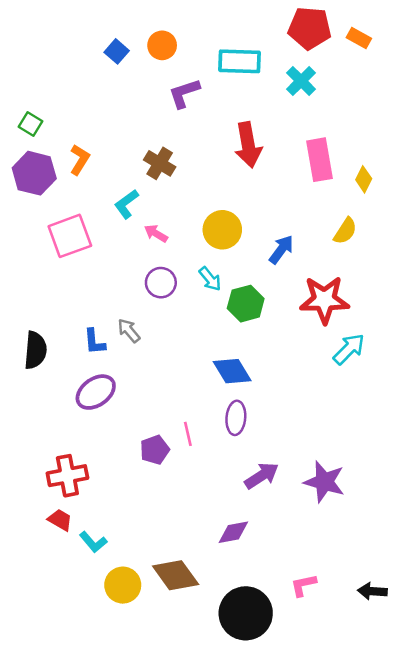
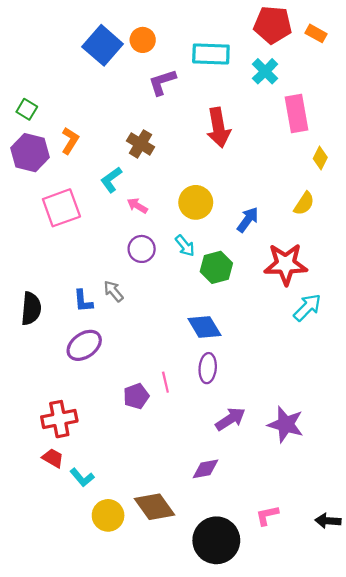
blue square: (117, 51) -> (103, 45), size x1.8
pink rectangle: (319, 160) -> (296, 114), moved

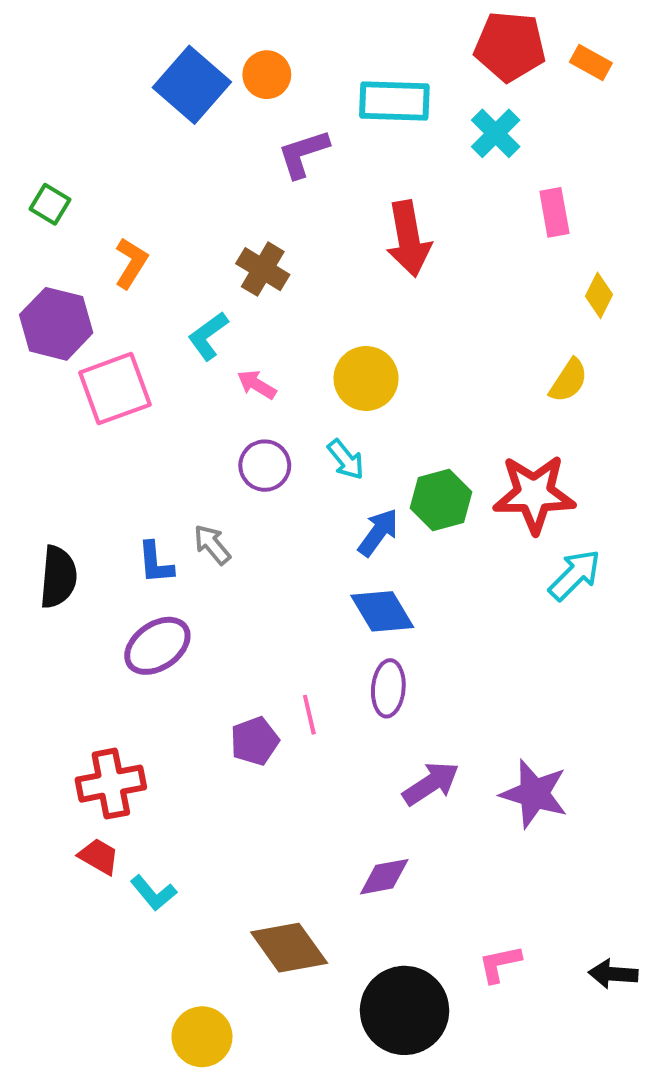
pink rectangle: (296, 114) -> (554, 212), size x0.7
purple hexagon: (30, 153) -> (56, 324), moved
blue arrow: (248, 220) -> (378, 532), moved
green hexagon: (216, 267) -> (441, 500), moved
yellow circle: (108, 515) -> (202, 1037), moved

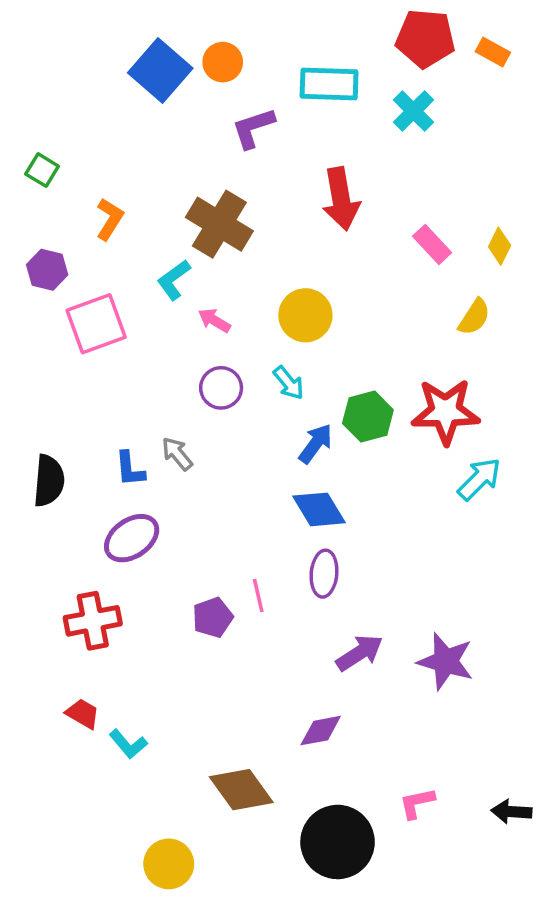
pink rectangle: (554, 212) -> (432, 244), moved, turned -33
brown cross: (263, 269) -> (219, 224), size x1.5
purple hexagon: (56, 324) -> (47, 270), size x0.7
red cross: (111, 784) -> (93, 621), moved

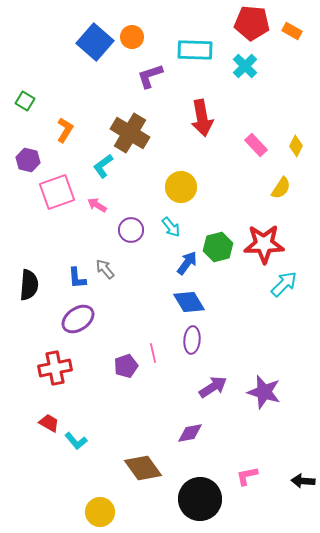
pink arrow: (214, 320) -> (97, 205), moved

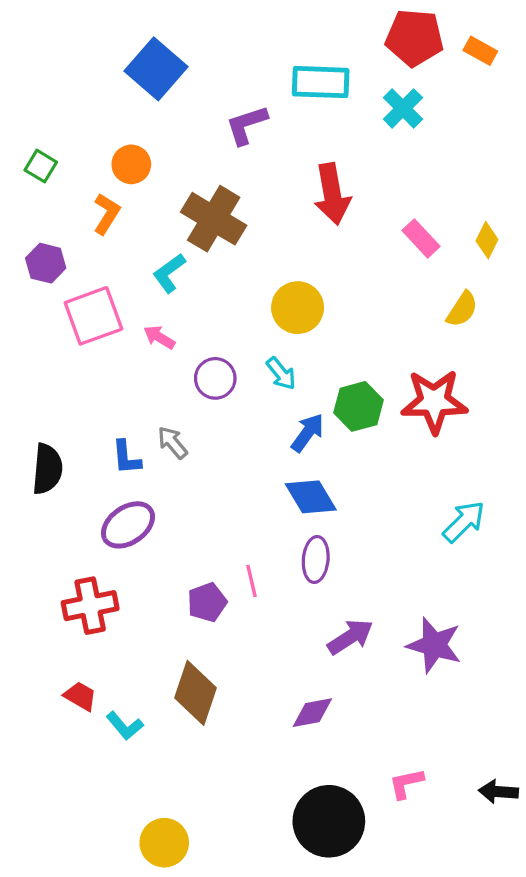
orange circle: (132, 37) -> (131, 164), moved
cyan arrow: (284, 284) -> (464, 522), moved
brown diamond: (143, 468) -> (195, 693), moved, turned 54

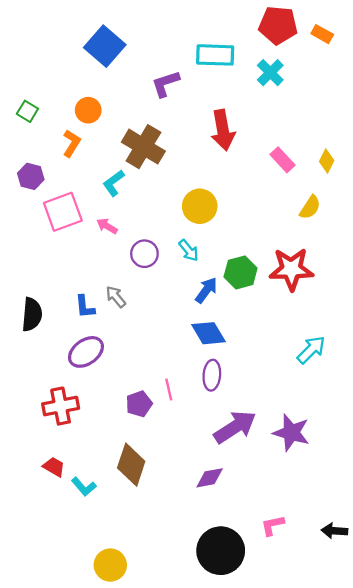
purple arrow: (350, 637) -> (235, 427), size x1.4

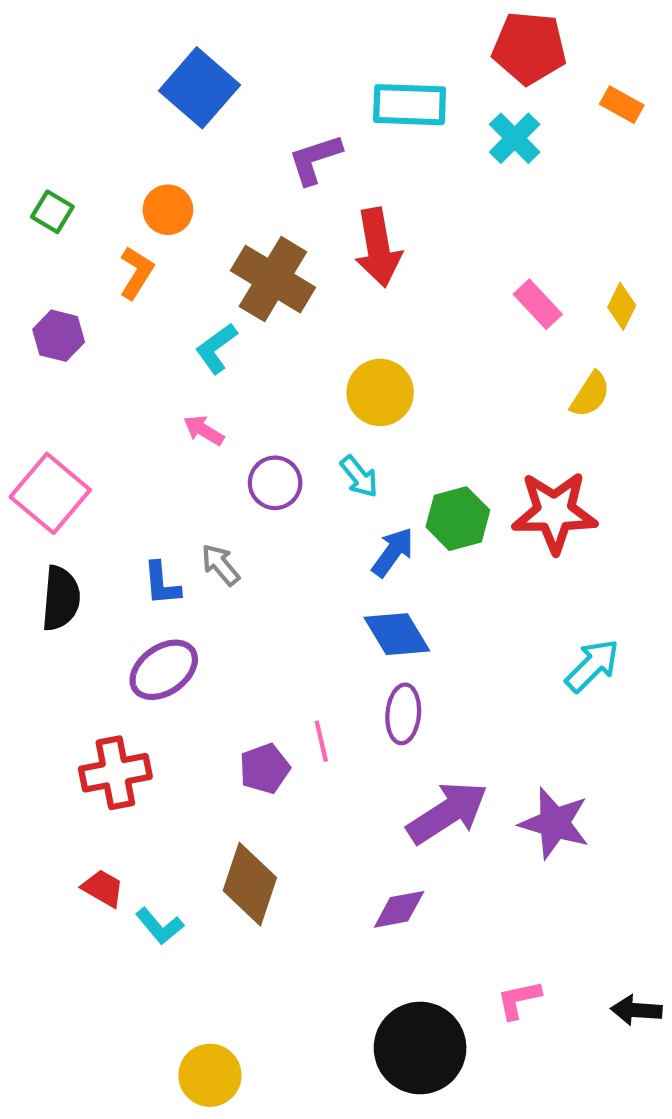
orange rectangle: (322, 34) -> (622, 105), moved
red arrow: (223, 130) -> (378, 248), moved
pink square: (63, 212) -> (50, 493), moved, turned -30

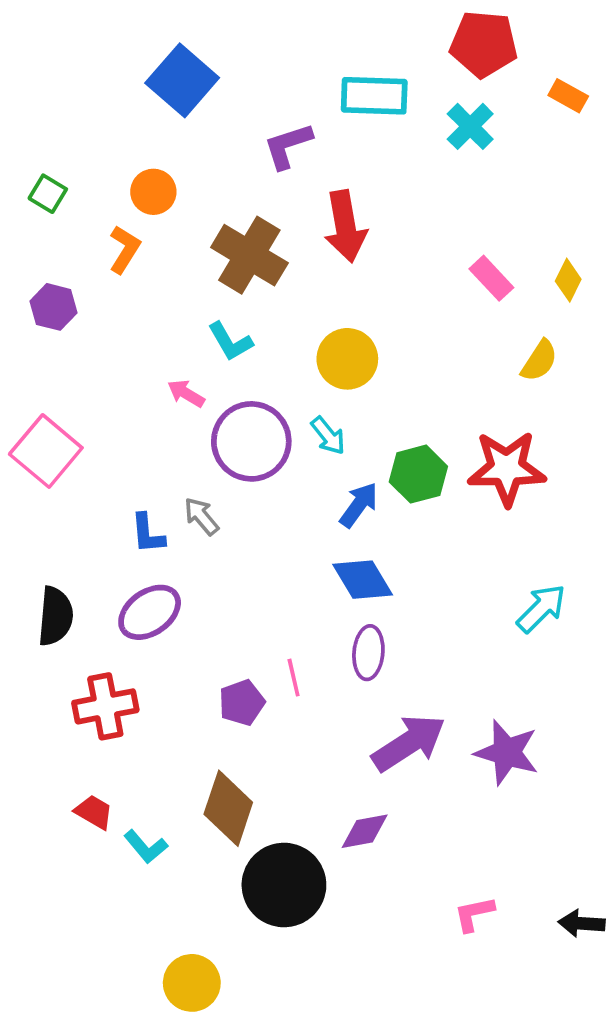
cyan L-shape: (216, 348) -> (230, 342), moved, turned -84
purple circle: (275, 483) -> (251, 441), size x1.6
black semicircle: (61, 598) -> (55, 616), moved
black circle: (420, 1048) -> (284, 885), moved

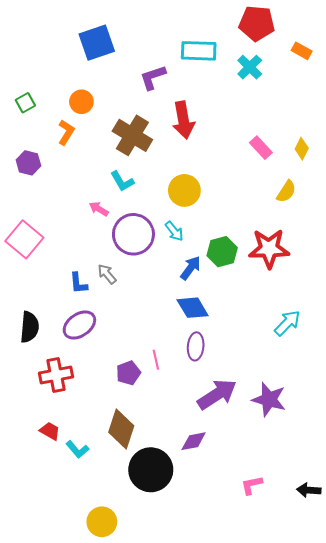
blue square: (182, 80) -> (97, 43), turned 30
green square: (48, 194) -> (25, 103), turned 30

